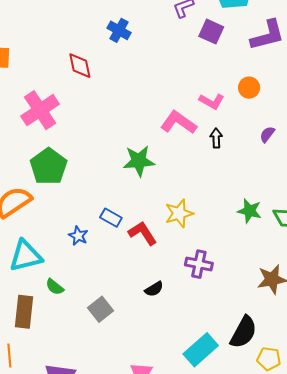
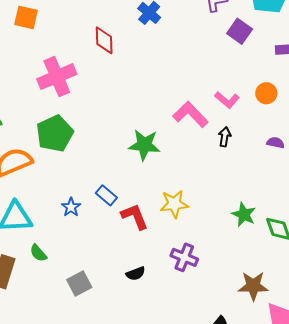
purple semicircle: (267, 134) -> (276, 143), turned 54

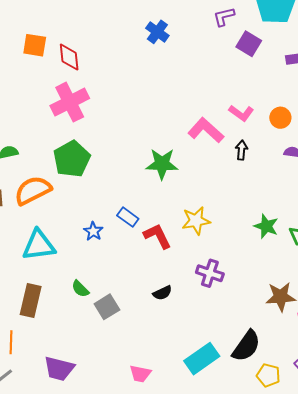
red diamond: (104, 40) -> (69, 57), moved
orange circle: (266, 93) -> (280, 118), moved
green semicircle: (38, 253) -> (80, 289), moved

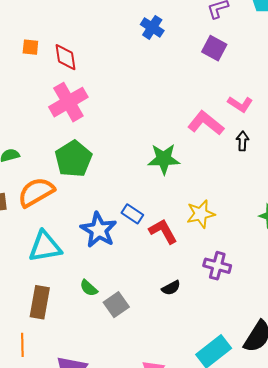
purple square: (249, 44) -> (214, 48), moved
orange square: (35, 45) -> (30, 47), size x0.7
blue star: (93, 231) -> (99, 230), size x1.8

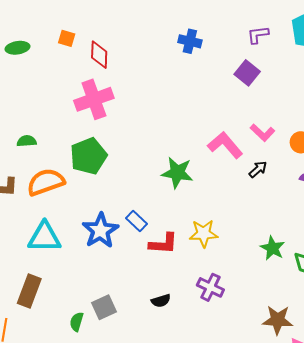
blue cross: (152, 27) -> (190, 41), turned -30
black arrow: (242, 141) -> (258, 169), turned 36
red L-shape: (163, 231) -> (163, 244), turned 112
green semicircle: (89, 288) -> (77, 322), moved, turned 54

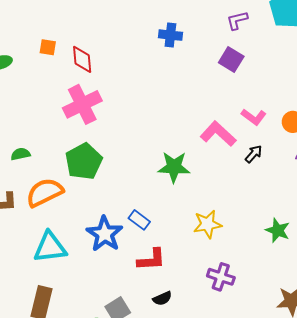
red L-shape: (163, 244) -> (151, 260), moved
black semicircle: (161, 301) -> (162, 298), moved

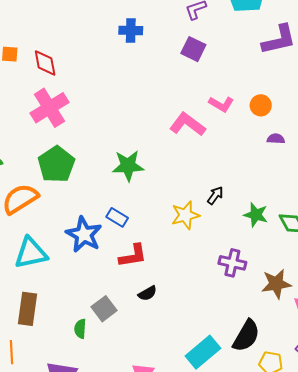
black arrow: (254, 154) -> (215, 195), moved
green star: (174, 167) -> (128, 166), moved
purple cross: (221, 277) -> (232, 263), moved

